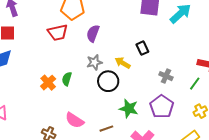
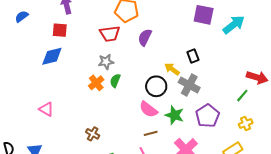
gray star: (94, 62) -> (106, 62), moved
gray cross: (166, 76) -> (189, 85), moved, size x1.5
pink semicircle: (75, 120) -> (148, 109), moved

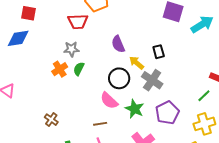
purple semicircle: (145, 37) -> (118, 44), moved, turned -54
yellow cross: (246, 124) -> (204, 124), size x1.5
brown line: (151, 133) -> (100, 124), moved

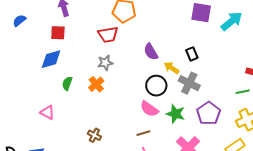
green semicircle: (79, 69) -> (67, 83), moved
green line: (204, 96) -> (243, 92), turned 40

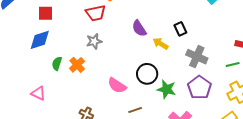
gray cross: (189, 83) -> (197, 57), moved
orange cross: (96, 84) -> (77, 65), moved
black circle: (156, 86) -> (147, 74), moved
pink semicircle: (149, 109) -> (117, 85), moved

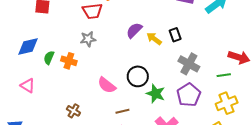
purple semicircle: (139, 28) -> (134, 30), turned 72
blue diamond: (40, 40) -> (28, 46), moved
yellow arrow: (161, 44) -> (154, 39), moved
orange cross: (77, 65) -> (69, 61), turned -35

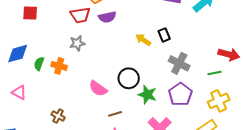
purple semicircle: (134, 30) -> (107, 17), moved, turned -144
brown cross: (73, 111) -> (58, 116), moved

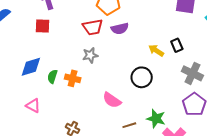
black circle: (129, 78) -> (142, 77), moved
green star: (147, 95) -> (156, 119), moved

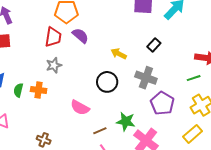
red trapezoid: (93, 27) -> (53, 37), turned -65
purple semicircle: (120, 29) -> (80, 36), turned -120
black rectangle: (177, 45) -> (154, 45), moved, turned 72
gray cross: (192, 73) -> (146, 78), moved

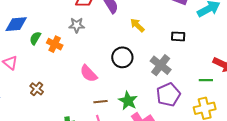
black rectangle: (154, 45) -> (178, 36), turned 32
yellow arrow: (119, 54) -> (137, 25), moved
brown cross: (44, 140) -> (37, 89), moved

